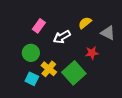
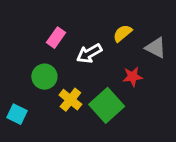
cyan square: (32, 79) -> (17, 114), moved

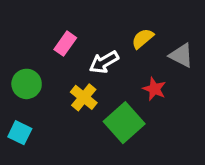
green circle: (44, 77) -> (27, 84), moved
red star: (133, 77) -> (154, 89), turned 30
yellow cross: (70, 100) -> (84, 97), moved

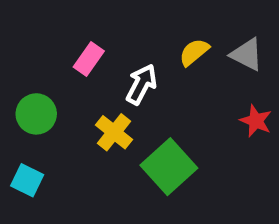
gray triangle: (181, 55) -> (247, 54), moved
white arrow: (104, 62) -> (141, 84), turned 148
red star: (154, 89) -> (256, 121), moved

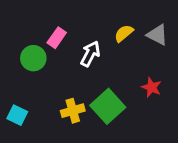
green circle: (36, 114) -> (33, 58), moved
red star: (256, 121) -> (152, 87), moved
yellow cross: (114, 132) -> (73, 111), moved, turned 35

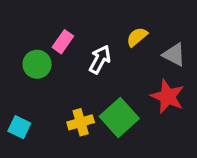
gray triangle: (157, 35) -> (174, 55), moved
red star: (152, 87) -> (168, 96), size x1.5

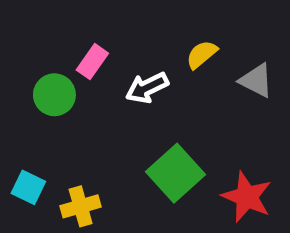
white arrow: (100, 59) -> (147, 88), turned -144
red star: (168, 96) -> (247, 197), moved
yellow cross: (81, 122) -> (81, 206), moved

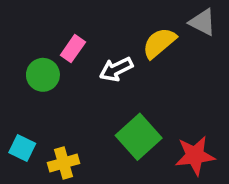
yellow semicircle: (202, 54) -> (159, 43), size x1.4
gray triangle: (256, 81) -> (202, 22), moved
red star: (247, 197) -> (195, 156), turned -30

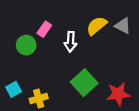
gray triangle: (202, 22) -> (123, 26), moved
white arrow: (116, 69) -> (70, 42), turned -60
cyan square: (22, 148) -> (14, 89), turned 35

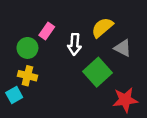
gray triangle: (123, 26) -> (123, 48), moved
green square: (84, 83) -> (97, 72), moved
yellow cross: (39, 99) -> (27, 76), moved, turned 30

